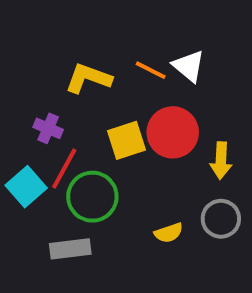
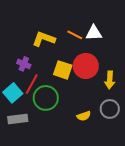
white triangle: (189, 66) -> (94, 33), turned -42
yellow square: (127, 140) -> (63, 70), turned 36
gray rectangle: (70, 249) -> (18, 119), moved

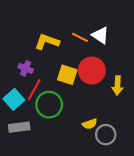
white triangle: (94, 33) -> (100, 35), turned 36
gray circle: (110, 109) -> (106, 135), moved

